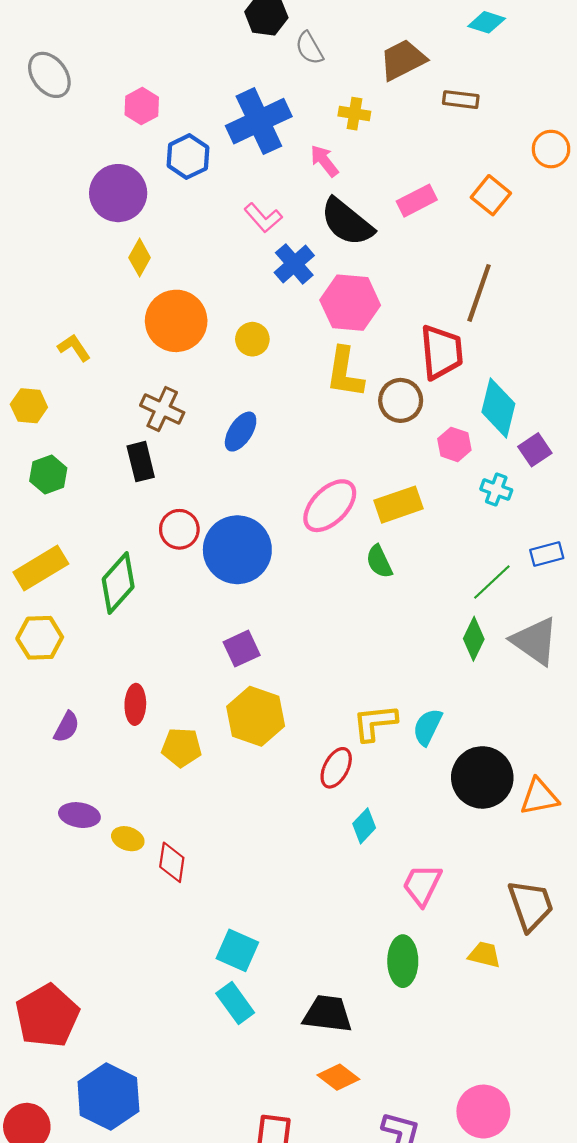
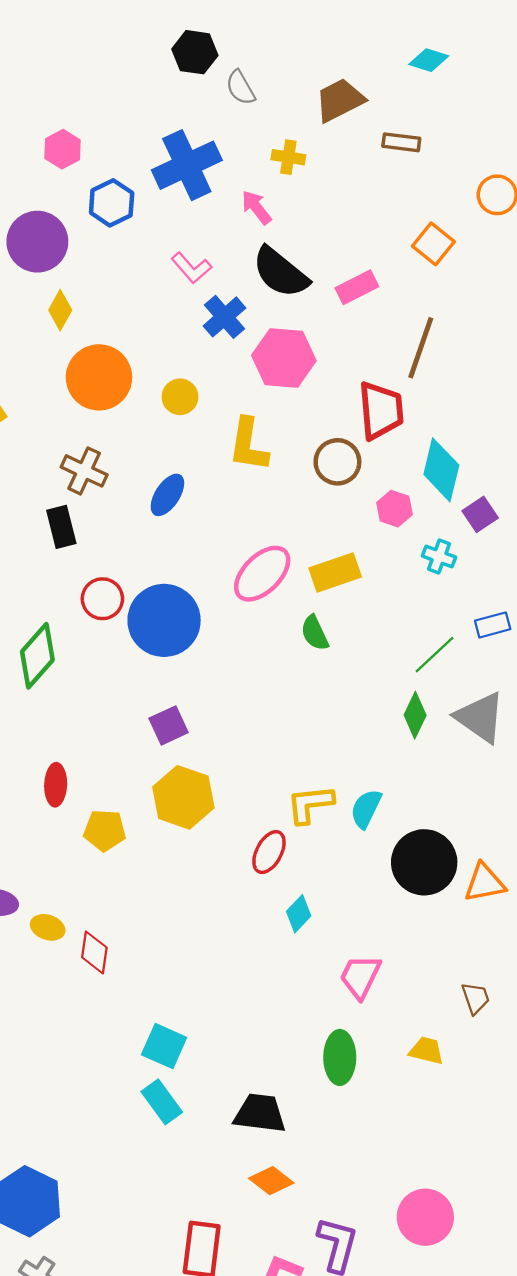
pink rectangle: (417, 201) -> (357, 287), moved
yellow L-shape: (345, 372) -> (248, 445), moved
brown trapezoid: (531, 905) -> (476, 998), size x0.6

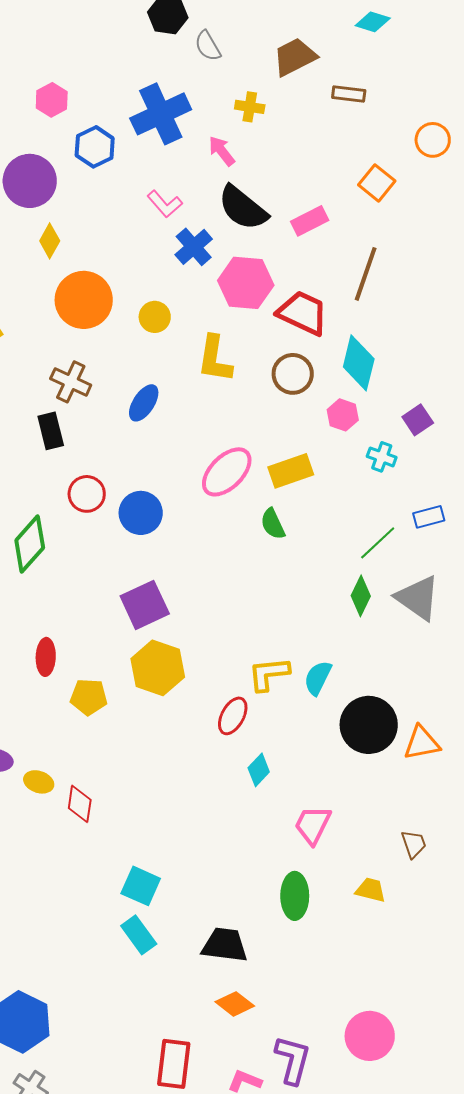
red trapezoid: (381, 410) -> (303, 313), moved, turned -60
cyan diamond: (441, 470) -> (359, 363), moved
blue circle: (164, 620) -> (141, 513), size x0.7
purple square: (169, 725) -> (145, 605), size x1.4

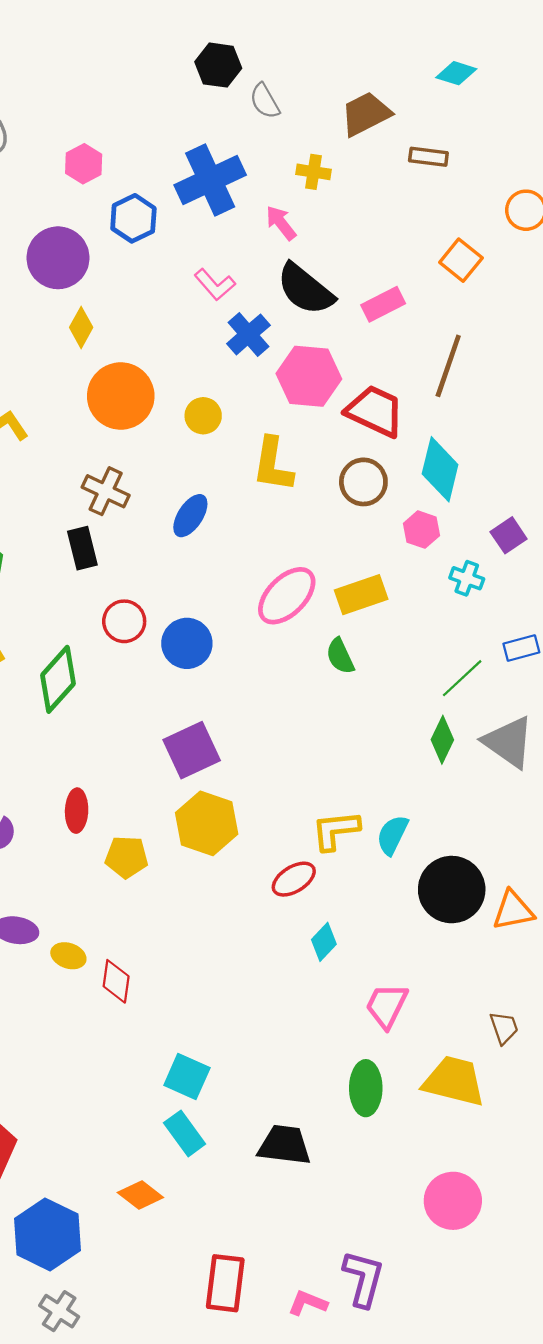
red ellipse: (233, 716) -> (294, 879), turned 30
yellow trapezoid: (371, 890) -> (454, 1081), size x1.8
orange diamond: (235, 1004) -> (140, 1195), moved
pink circle: (370, 1036) -> (453, 1201), moved

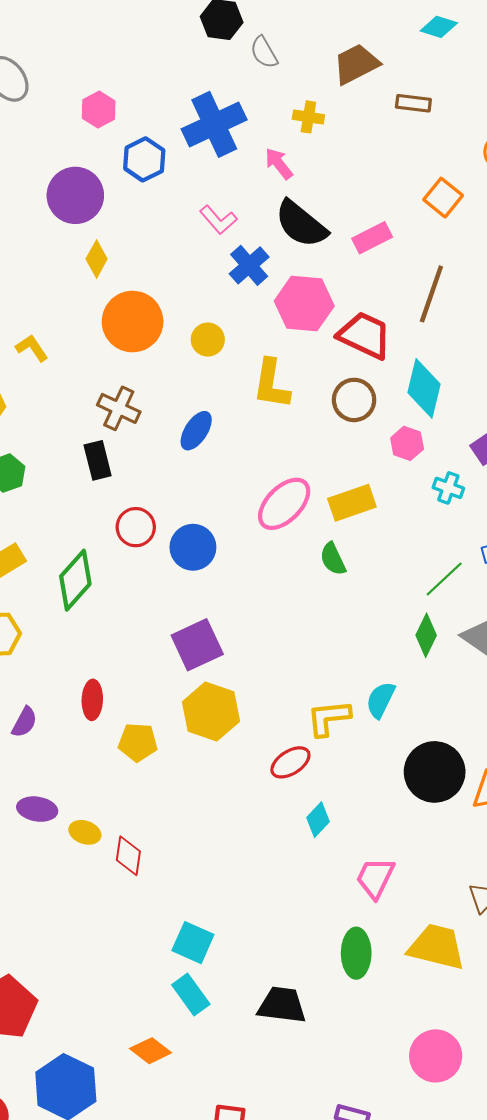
cyan semicircle: (392, 835) -> (381, 700), moved

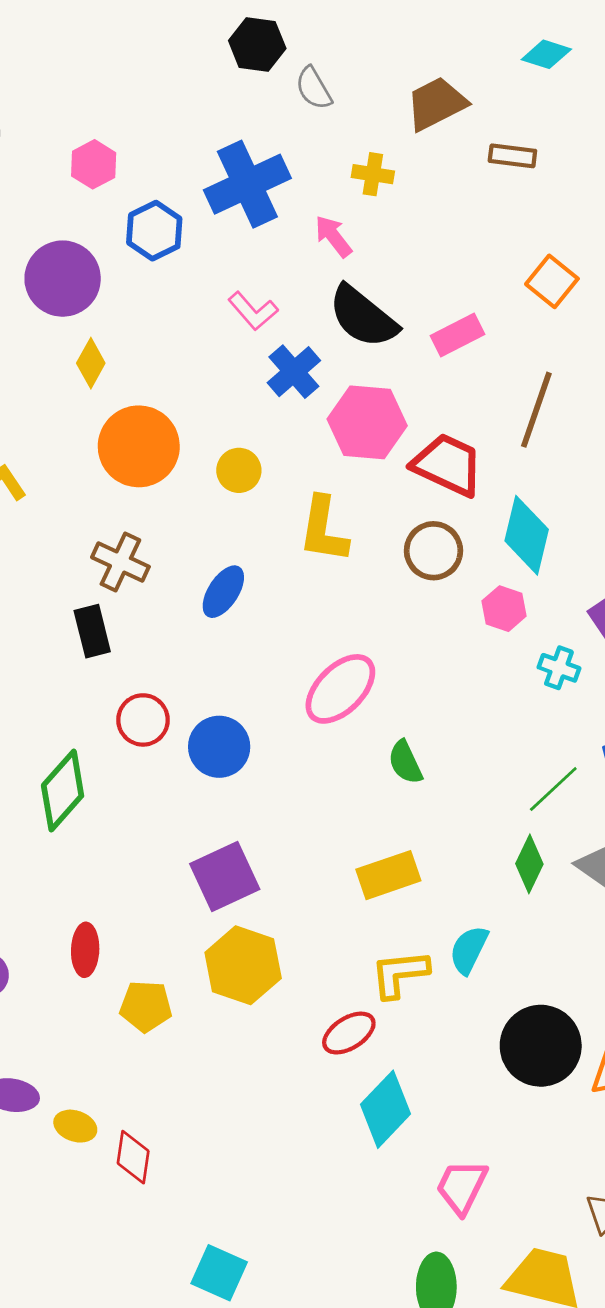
yellow rectangle: (352, 503) -> (388, 875), moved
cyan diamond: (318, 820) -> (386, 1109), size x1.6

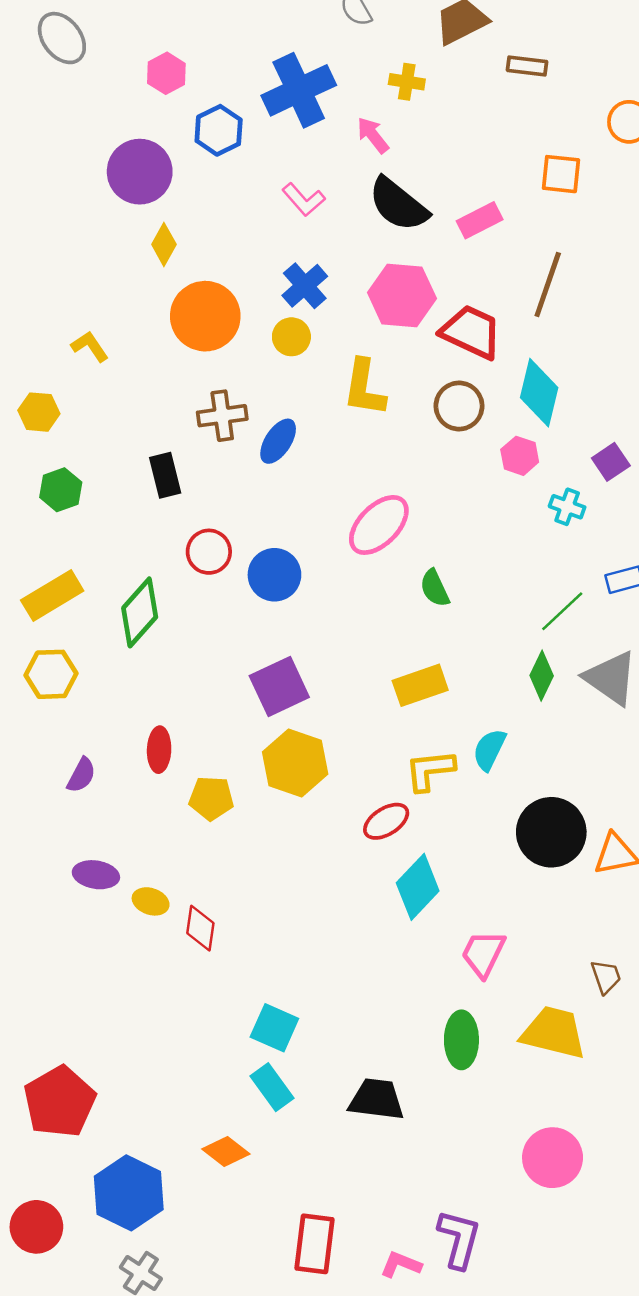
orange square: (552, 281) -> (561, 174), turned -33
blue cross: (294, 372) -> (305, 286), moved
brown cross: (120, 562) -> (222, 416), moved, turned -33

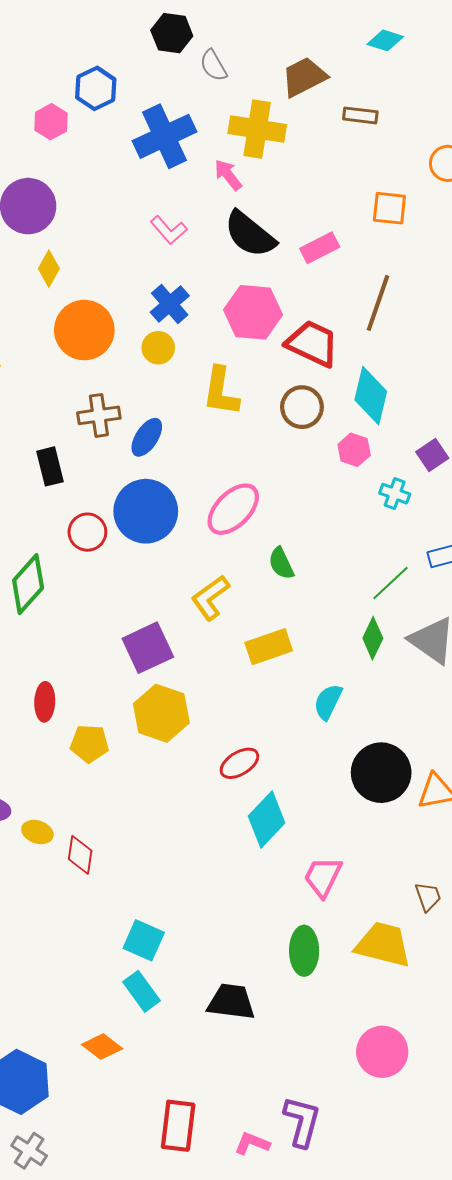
yellow cross: (407, 82) -> (257, 129), size x1.8
blue hexagon: (219, 130) -> (96, 88), moved
blue circle: (274, 575) -> (146, 511), moved, size x1.4
yellow L-shape: (430, 770) -> (210, 598), moved, turned -30

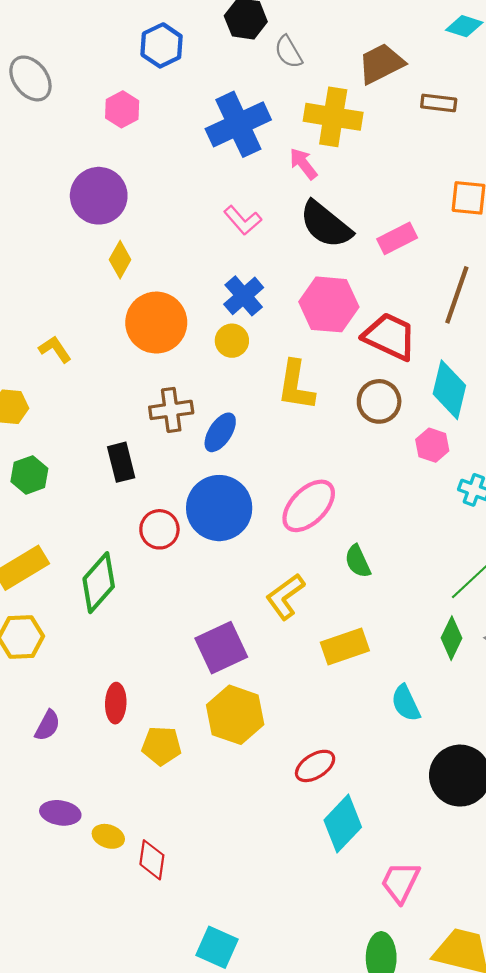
blue hexagon: (96, 88) -> (162, 45), moved
cyan semicircle: (328, 702) -> (406, 703), turned -51

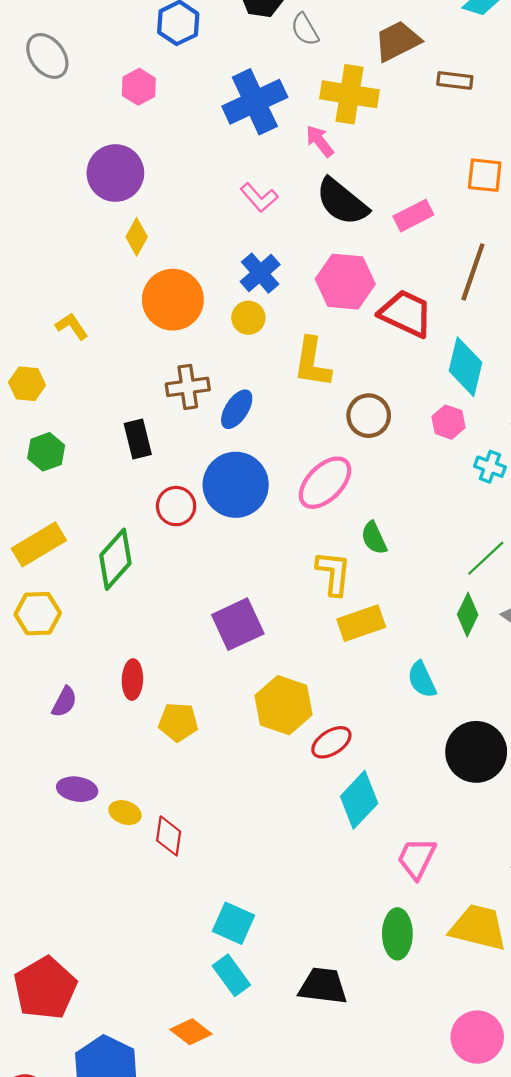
brown circle: (379, 401) -> (369, 416), moved
yellow L-shape: (285, 596) -> (334, 573), moved, turned 132
yellow hexagon: (235, 715) -> (284, 705), moved

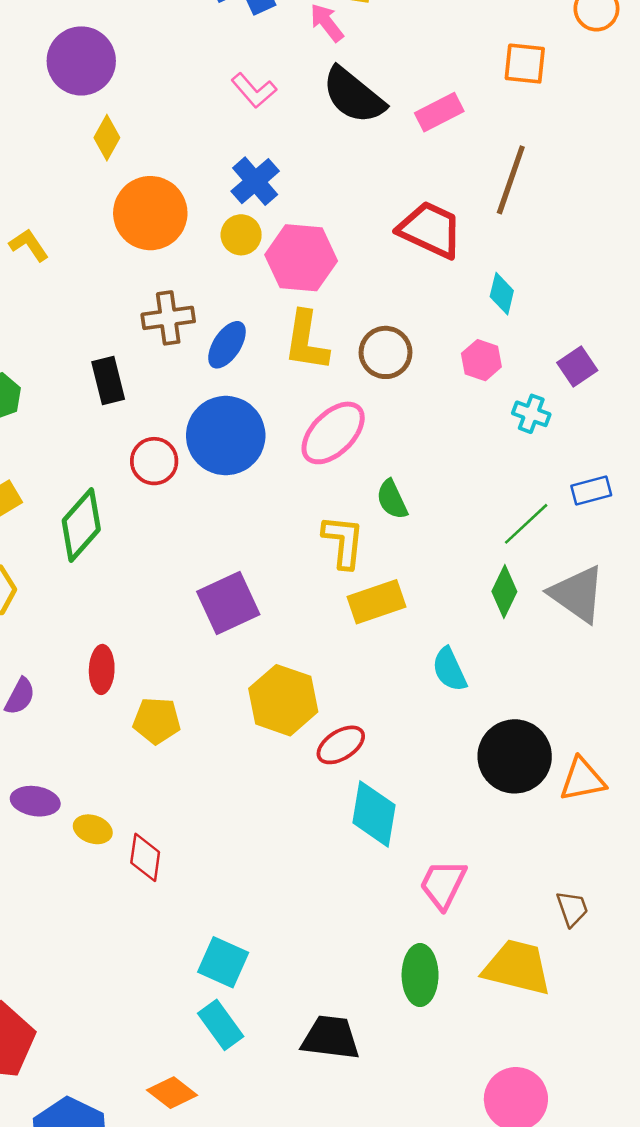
pink hexagon: (345, 282) -> (301, 258), moved
yellow L-shape: (312, 362) -> (306, 341), moved
cyan diamond: (465, 367) -> (502, 294), size x0.6
cyan diamond: (359, 800) -> (374, 814), turned -34

